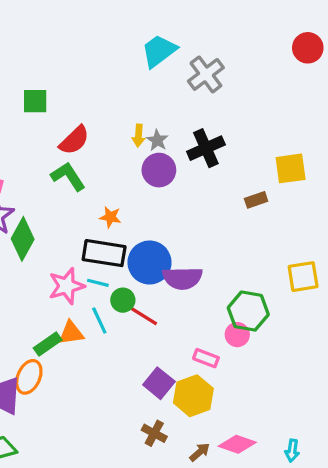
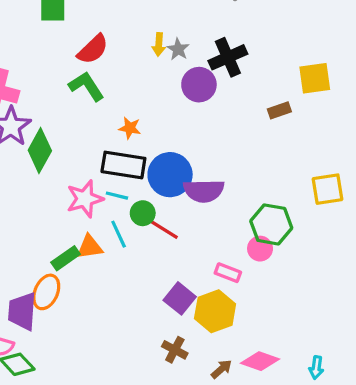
purple circle: (159, 170) -> (199, 85), moved

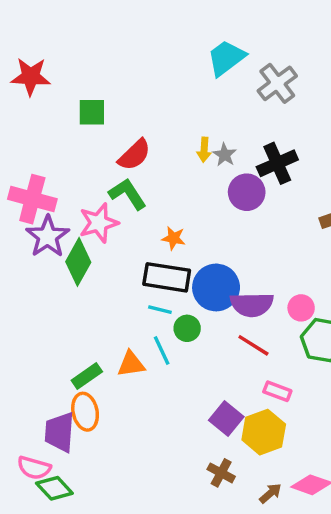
pink star: (85, 199) -> (99, 223), moved
red line: (164, 229) -> (253, 345), moved
pink circle: (260, 249) -> (301, 308), moved
green rectangle: (66, 258) -> (87, 376), moved
orange ellipse: (46, 292) -> (85, 412), turned -36

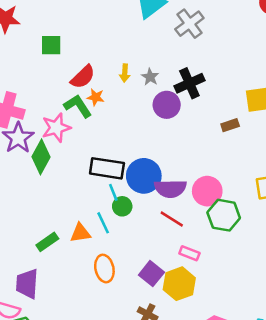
yellow arrow: (204, 150) -> (125, 73), moved
orange star: (174, 238) -> (96, 97), moved
pink circle: (301, 308) -> (207, 191), size x1.5
cyan line: (160, 310) -> (113, 192), moved, turned 54
orange ellipse: (85, 412) -> (104, 269), moved

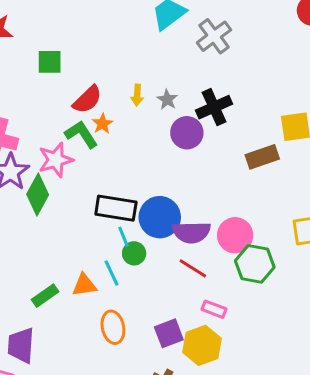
orange star: (96, 97) -> (102, 124), turned 30
brown rectangle: (230, 125) -> (262, 157), size x1.5
purple square: (151, 274) -> (169, 333), turned 30

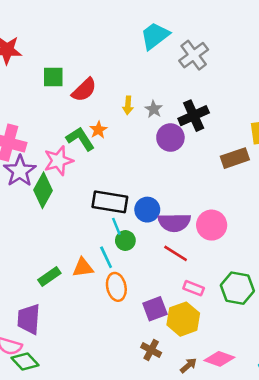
red semicircle: (87, 100) -> (84, 90), moved
blue circle: (160, 217) -> (147, 210), size x0.7
green hexagon: (255, 264) -> (237, 288), moved
orange ellipse: (113, 327) -> (116, 287), moved

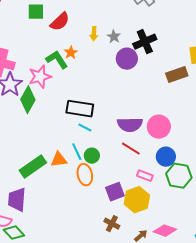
blue circle: (147, 210) -> (166, 157), moved
cyan line: (116, 226) -> (85, 128), turned -40
green circle: (125, 241) -> (92, 156), moved
green rectangle: (49, 277) -> (33, 167), size x1.5

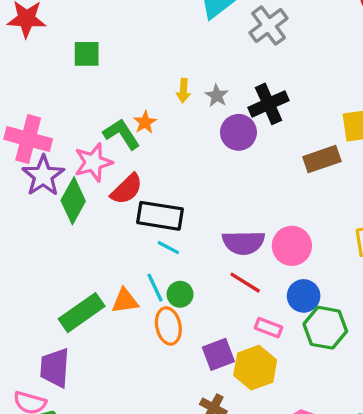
red semicircle: (60, 22) -> (127, 189), moved

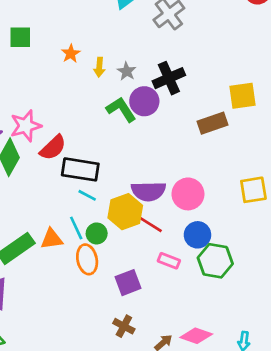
orange star: (145, 122) -> (71, 54), moved
green L-shape: (122, 134) -> (121, 109), moved
yellow hexagon: (255, 368) -> (125, 212), moved

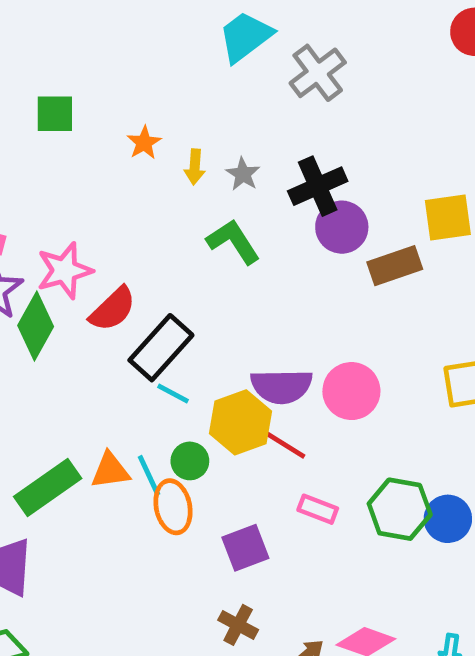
purple circle: (144, 101) -> (342, 227), moved
black rectangle: (80, 169) -> (161, 348), turned -57
cyan line: (76, 228) -> (149, 475), moved
blue circle: (197, 235) -> (448, 519), moved

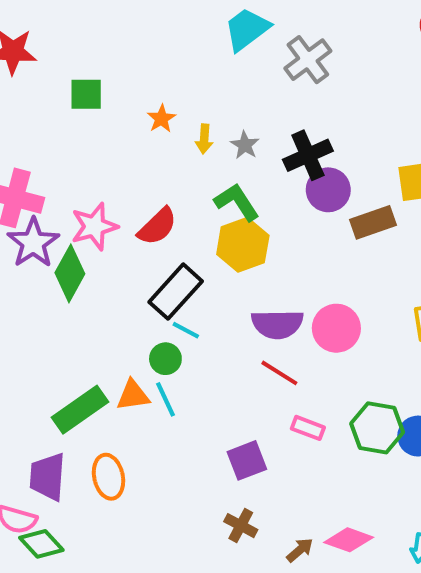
red semicircle: (113, 309) -> (157, 226), moved
yellow hexagon: (241, 422) -> (243, 245), moved
green circle: (190, 461) -> (165, 359), moved
orange ellipse: (173, 507) -> (109, 477), moved

